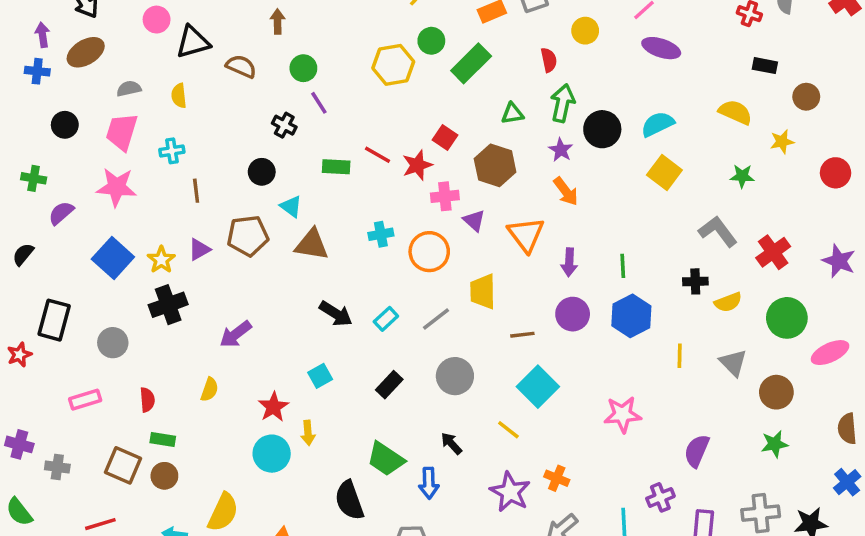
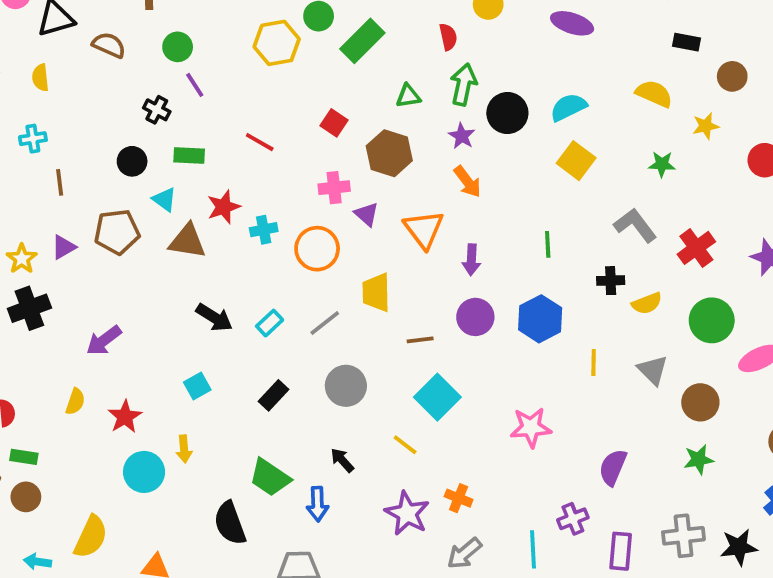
red star: (417, 165) -> (224, 207), moved
green rectangle: (336, 167) -> (189, 155), moved
green line: (623, 266) -> (548, 244), moved
red star: (273, 407) -> (125, 417), moved

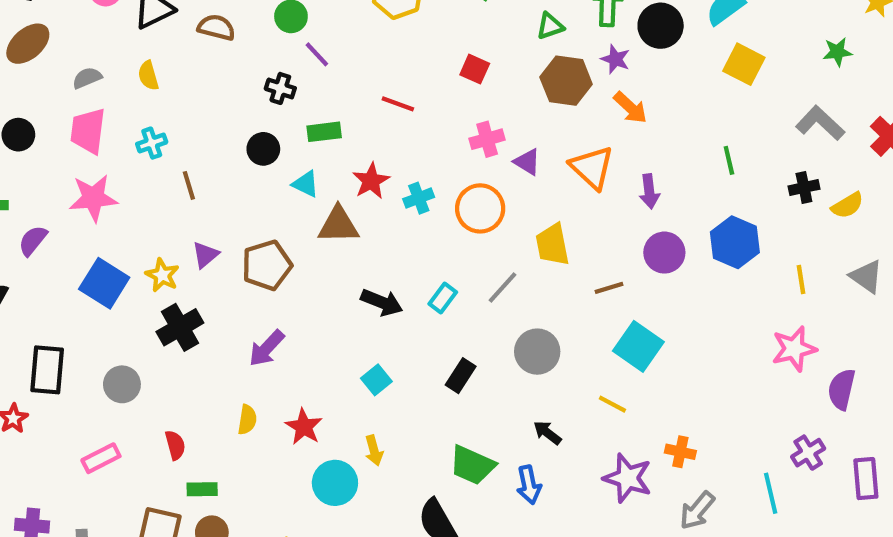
brown hexagon: (389, 153) -> (566, 81), moved
brown pentagon: (117, 232) -> (267, 265), moved
pink star: (531, 427) -> (794, 349), moved

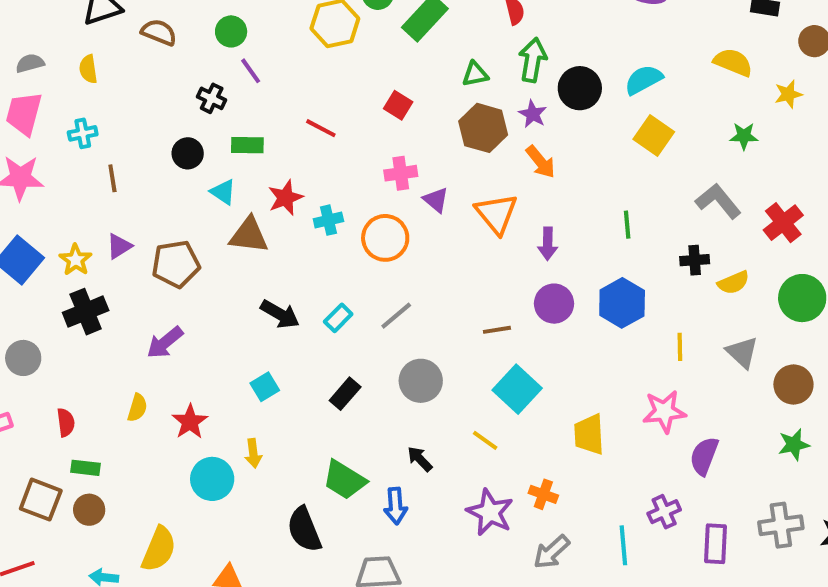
yellow trapezoid: (552, 245) -> (589, 434), moved

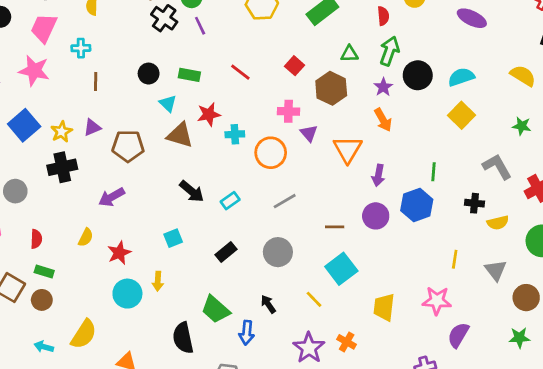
black cross: (212, 98) -> (164, 18), moved, size x1.4
brown hexagon: (483, 128) -> (331, 88), moved
blue hexagon: (622, 303) -> (417, 205), moved
gray line: (396, 316) -> (285, 201), moved

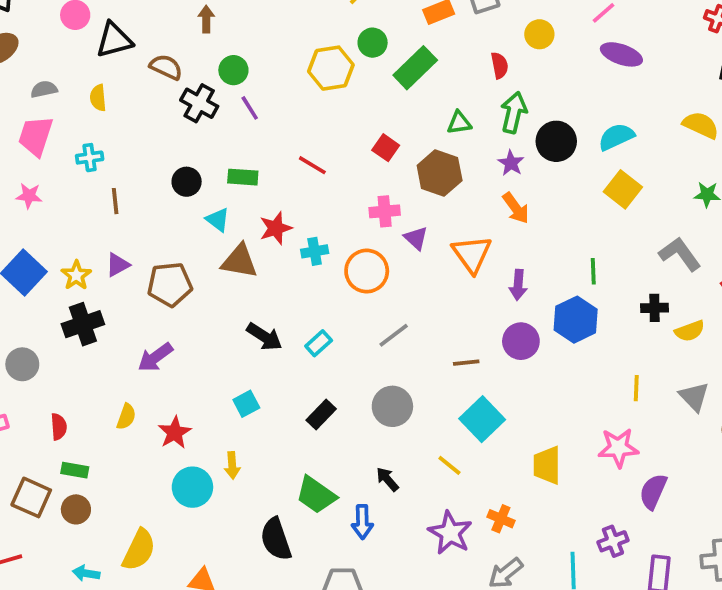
pink star: (34, 71) -> (29, 196), size x0.6

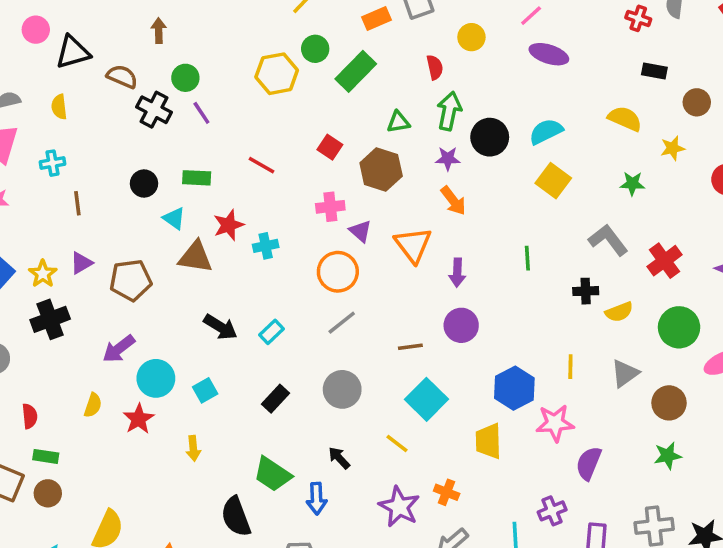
purple star: (511, 163) -> (448, 159), turned -30
orange circle: (367, 271) -> (338, 272), moved
blue hexagon: (576, 320) -> (514, 388), moved
gray triangle: (694, 397) -> (625, 373), turned 40
cyan circle: (192, 487) -> (156, 378), moved

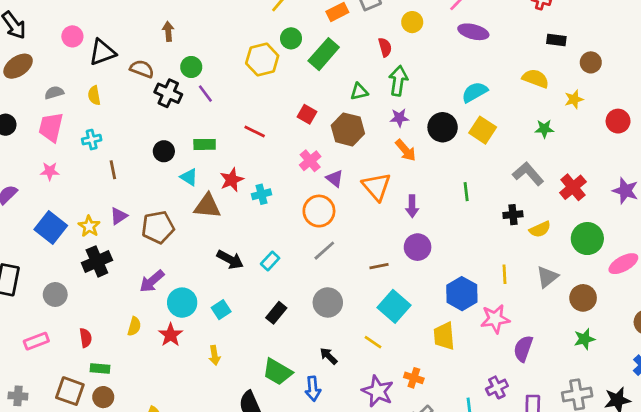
black circle: (490, 137) -> (443, 127), moved
pink cross: (330, 207) -> (310, 161), turned -30

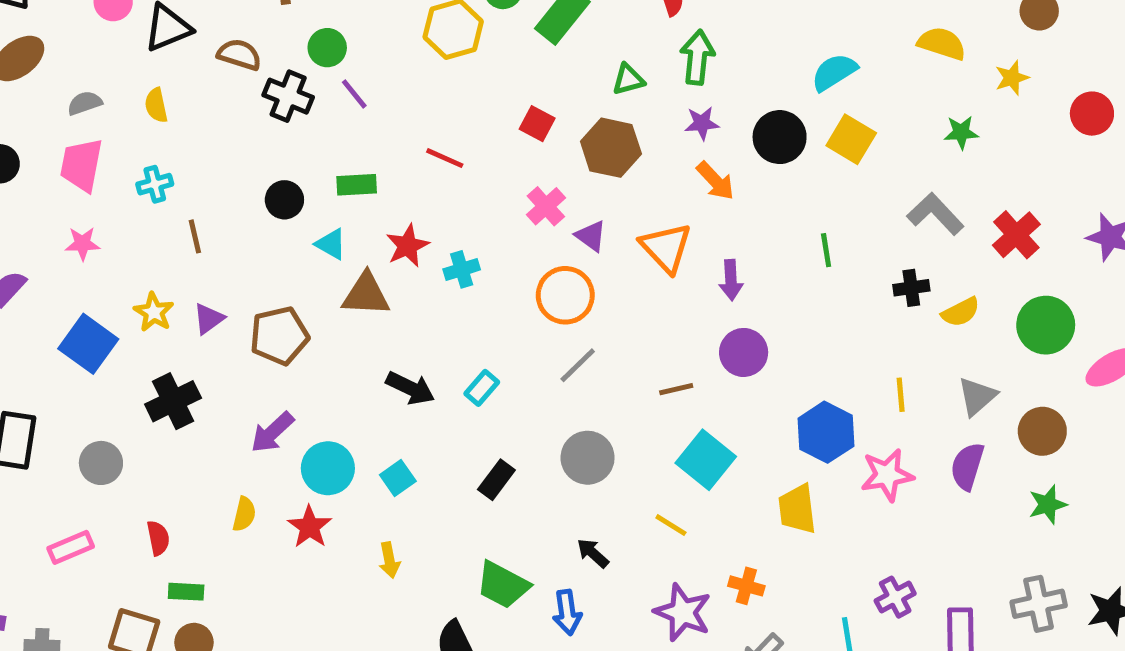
yellow star: (89, 226) -> (154, 312), moved
purple semicircle: (523, 349) -> (967, 466), moved

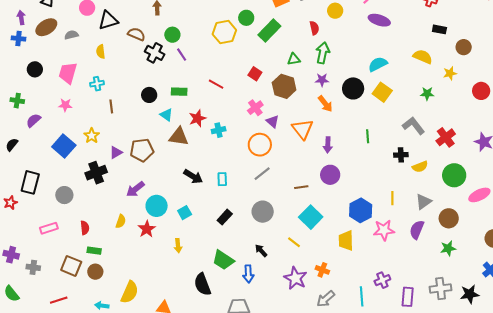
gray semicircle: (85, 103) -> (71, 35), moved
purple triangle: (209, 319) -> (116, 152), moved
cyan rectangle: (482, 388) -> (222, 179), turned -48

